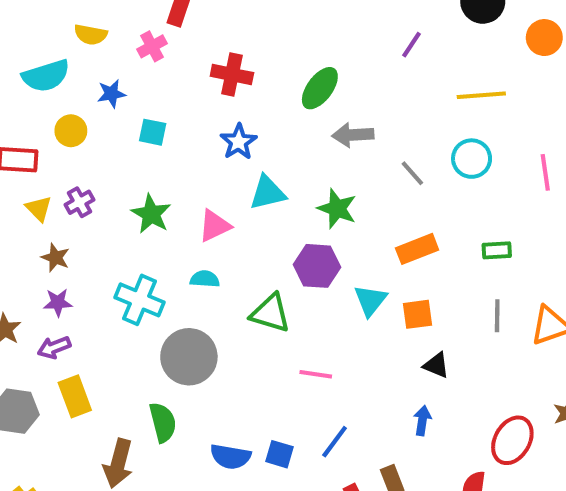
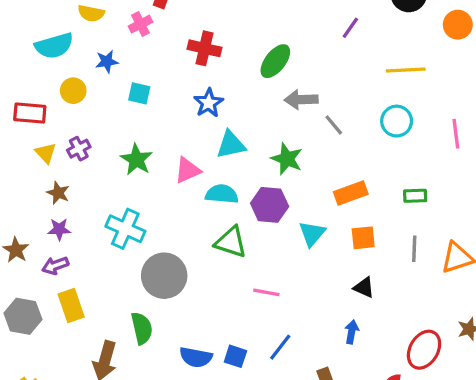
gray line: (412, 173) -> (334, 125), moved
cyan semicircle: (205, 279) -> (222, 194), moved, size x1.4
orange square: (417, 314) -> (363, 238), moved

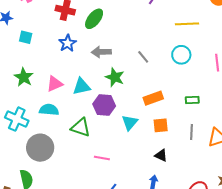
green ellipse: (275, 61) -> (94, 19), moved
gray arrow: (301, 100) -> (101, 52), moved
cyan triangle: (231, 145) -> (82, 87), moved
cyan semicircle: (222, 194) -> (49, 110), moved

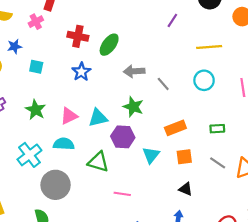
gray arrow: (101, 52) -> (134, 71), moved
cyan cross: (17, 119) -> (29, 155), turned 30
gray line: (192, 132) -> (218, 163), turned -56

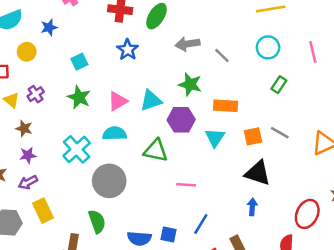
cyan square: (36, 67) -> (79, 62), moved, turned -32
orange rectangle: (175, 128) -> (225, 106), moved, turned 30
green rectangle: (217, 129) -> (279, 85), moved, turned -48
gray line: (218, 163) -> (280, 133), moved
black triangle: (186, 189) -> (258, 173), size x1.6

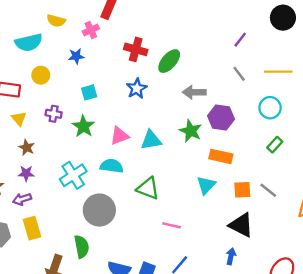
blue star: (49, 27) -> (76, 56), moved
gray line: (222, 56) -> (239, 74), moved
purple cross: (36, 94) -> (54, 114), moved, turned 35
purple hexagon: (181, 120) -> (221, 118), moved

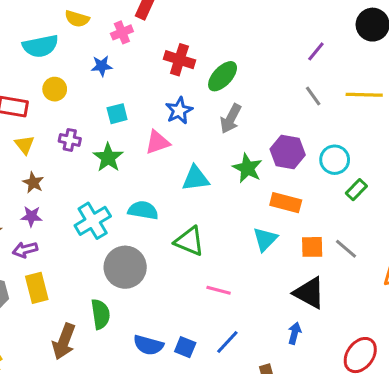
gray arrow: (194, 92) -> (231, 119), moved, turned -65
cyan circle: (270, 108) -> (335, 160), moved
pink triangle: (119, 136) -> (157, 142), moved

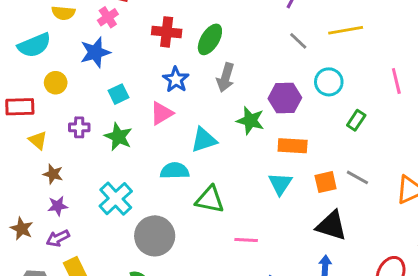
blue star: (102, 66) -> (95, 52), size x1.5
cyan circle: (335, 160) -> (329, 82), moved
cyan semicircle: (143, 210) -> (175, 171), moved

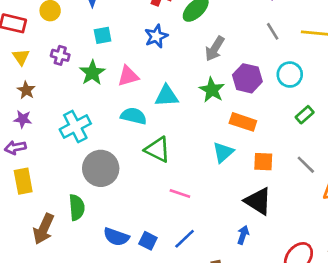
gray arrow: (226, 78) -> (215, 49), moved
pink triangle: (162, 113) -> (128, 76), moved
gray line: (357, 177) -> (306, 165), moved

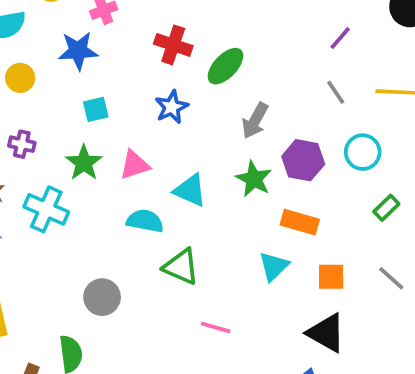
purple cross: (60, 55) -> (22, 144), moved
cyan triangle: (167, 96) -> (190, 190), turned 30
cyan cross: (75, 126) -> (46, 209), moved, turned -36
gray circle: (101, 168) -> (102, 297), size x0.7

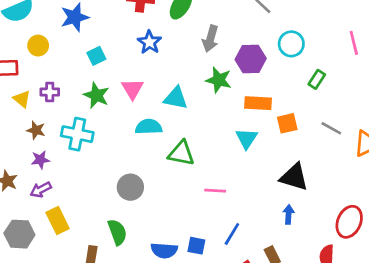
pink triangle: (135, 165) -> (132, 89), turned -30
orange square: (331, 277) -> (287, 123), moved

